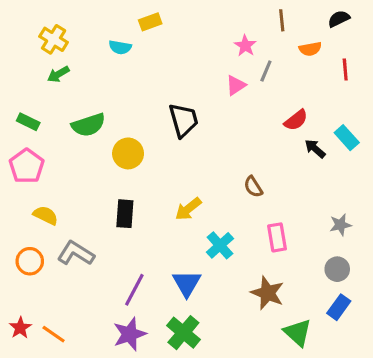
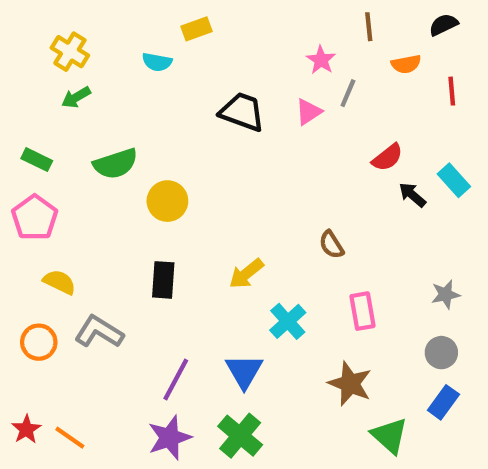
black trapezoid: (183, 120) -> (242, 112), moved, turned -54

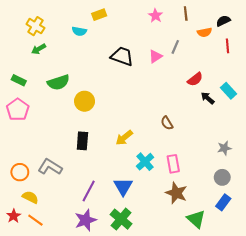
black semicircle: (443, 25) -> (223, 21), moved
pink star: (321, 60) -> (155, 16), moved
yellow semicircle: (60, 282) -> (30, 197), moved
pink rectangle: (362, 311) -> (173, 164), moved

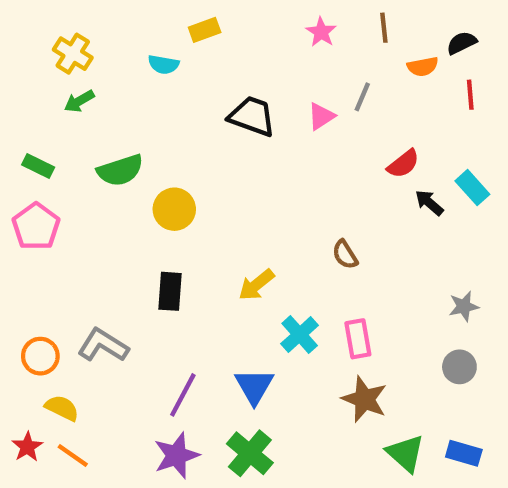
blue rectangle: (223, 202) -> (464, 453), moved, turned 70

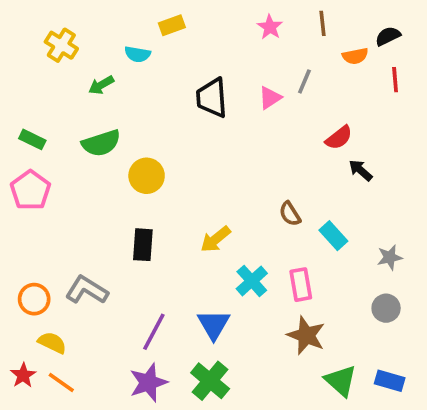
green arrow: (79, 101) -> (101, 85), moved
black trapezoid: (252, 116) -> (212, 98), turned -114
cyan rectangle: (472, 188) -> (333, 236), moved

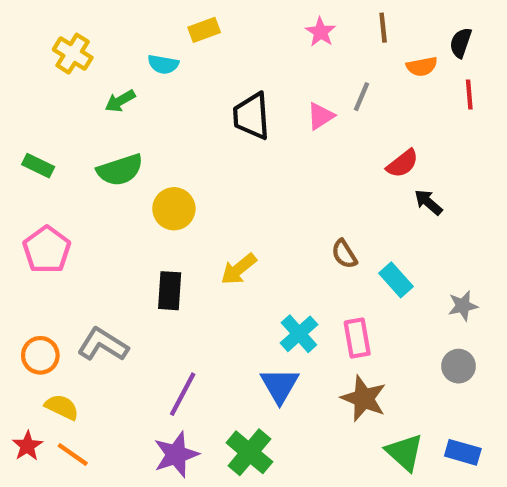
black semicircle: (388, 36) -> (461, 43), turned -45
pink pentagon: (30, 190) -> (47, 250), moved
yellow arrow: (215, 239) -> (239, 269), moved
blue triangle: (214, 325) -> (280, 386), moved

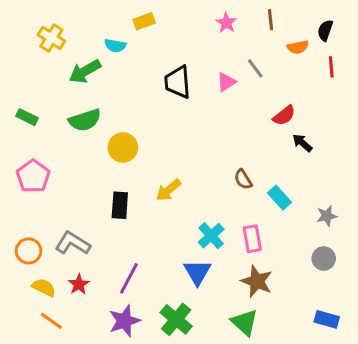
gray line: (361, 97) -> (255, 68), turned -60
green arrow: (120, 101) -> (85, 71), size x1.5
red star: (27, 446) -> (79, 284), moved
green triangle: (405, 452) -> (245, 322), moved

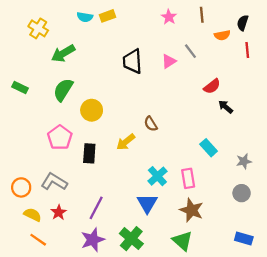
cyan semicircle: (115, 46) -> (85, 17), moved
green semicircle: (85, 120) -> (63, 90), turned 140
pink pentagon: (33, 176) -> (60, 137), moved
brown semicircle: (243, 179) -> (151, 124), moved

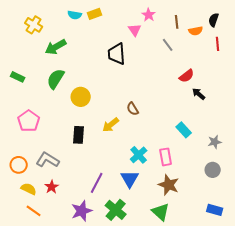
brown line: (202, 15) -> (177, 22), moved
pink triangle: (169, 61) -> (135, 30), moved, turned -32
pink pentagon: (60, 137) -> (29, 121), moved
purple line: (96, 208) -> (97, 183), moved

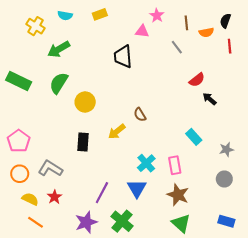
cyan semicircle: (75, 15) -> (65, 16), moved
pink triangle: (135, 30) -> (142, 31), turned -48
green rectangle: (18, 77) -> (19, 81), size x1.6
pink pentagon: (29, 121) -> (19, 141), moved
green triangle: (161, 212) -> (181, 223), moved

